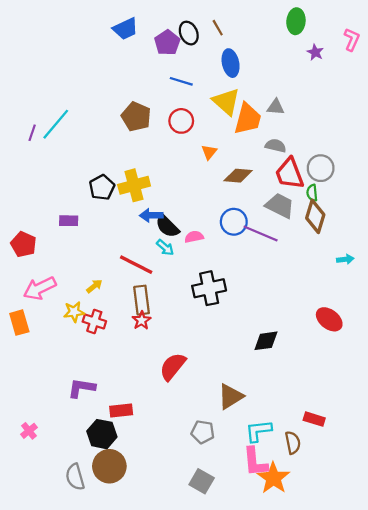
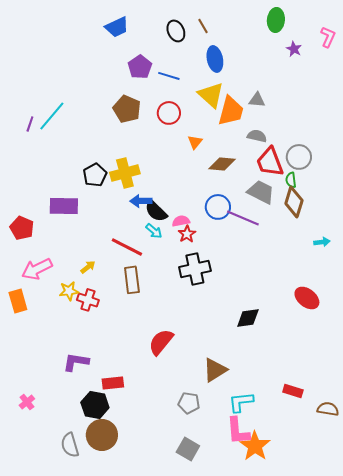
purple pentagon: (167, 43) -> (140, 67), moved
purple rectangle: (69, 221) -> (64, 206), size x1.6
red star: (142, 320) -> (187, 234), moved
brown semicircle: (293, 443) -> (328, 409), moved, turned -70

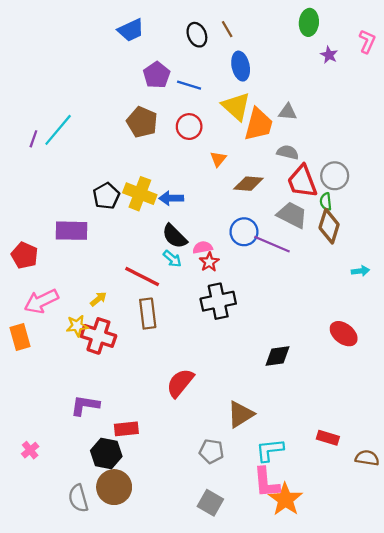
yellow cross: (125, 173) -> (140, 194), turned 36
blue arrow: (141, 201) -> (171, 198), moved
red cross: (88, 300) -> (98, 336), size x1.4

